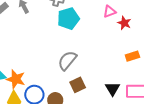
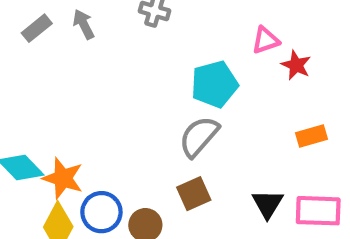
cyan pentagon: (68, 19) -> (214, 84), moved
gray semicircle: (67, 60) -> (199, 137), moved

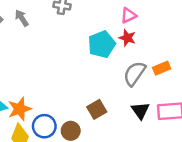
red star: (296, 65) -> (127, 38), moved
gray semicircle: (199, 137) -> (134, 74), moved
orange star: (63, 178) -> (20, 109), turned -30

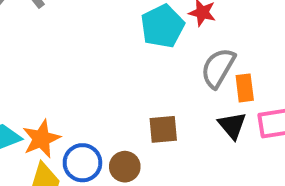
orange rectangle: (162, 68) -> (245, 88), moved, turned -70
brown square: (97, 109) -> (163, 129), turned 30

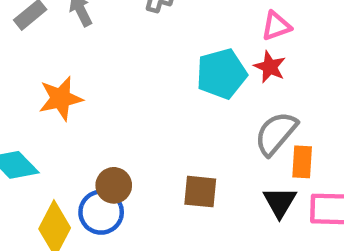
orange star: (41, 139) -> (61, 98), moved
brown circle: (125, 167) -> (114, 185), moved

